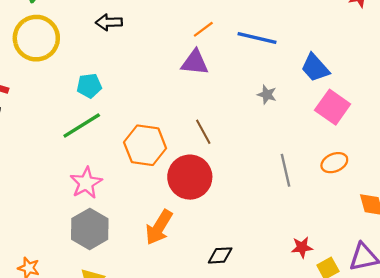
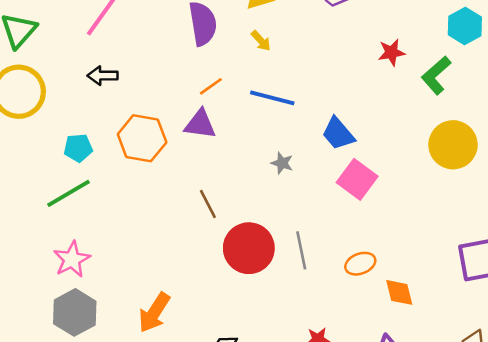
orange hexagon: (145, 145) -> (142, 138), moved
orange ellipse: (334, 163) -> (360, 264), moved
red circle: (190, 177) -> (249, 248), moved

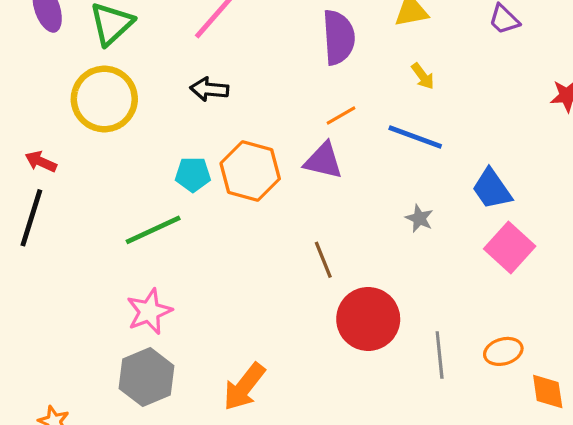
yellow arrow: (261, 41) -> (423, 76), moved
cyan pentagon: (78, 148) -> (193, 174), moved
gray line: (301, 250) -> (440, 355), moved

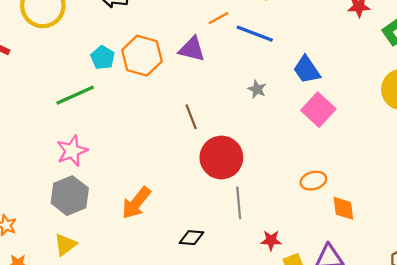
orange line: (341, 115) -> (218, 18), moved
cyan pentagon: (193, 174) -> (103, 58), turned 30
gray line: (440, 355) -> (239, 203), moved

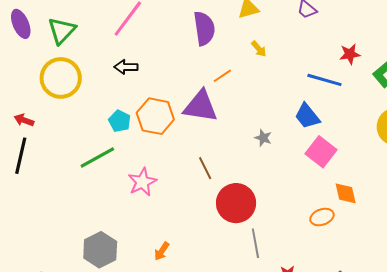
blue line: (255, 34) -> (324, 80), moved
purple triangle: (192, 49) -> (201, 106), size x1.4
pink star: (72, 151) -> (142, 182), moved
orange arrow: (136, 203) -> (162, 251), size x0.6
orange diamond: (343, 208) -> (346, 193), moved

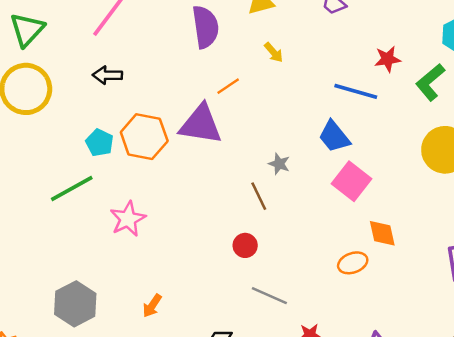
brown line: (205, 168) -> (259, 196), moved
red circle: (236, 203) -> (245, 245), size x0.5
gray line: (255, 243) -> (269, 296), turned -56

